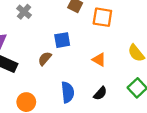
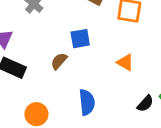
black semicircle: (100, 93) -> (145, 104), moved

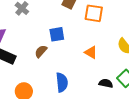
black semicircle: (145, 104) -> (106, 83), turned -120

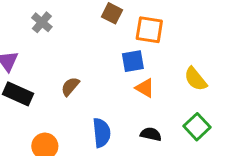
blue square: (57, 34) -> (133, 61), moved
black semicircle: (106, 83) -> (151, 134), moved

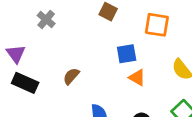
orange square: (149, 30) -> (157, 25), moved

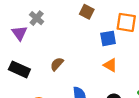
purple triangle: (16, 54) -> (19, 33), moved
blue square: (127, 54) -> (108, 38), moved

